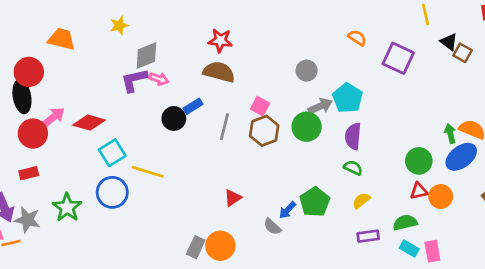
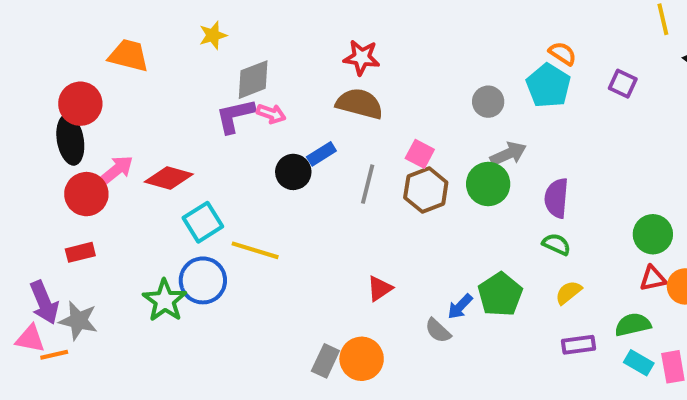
purple square: (398, 58) -> (623, 84), size x0.6
cyan pentagon: (348, 98) -> (548, 86), moved
green star: (67, 207) -> (165, 301), moved

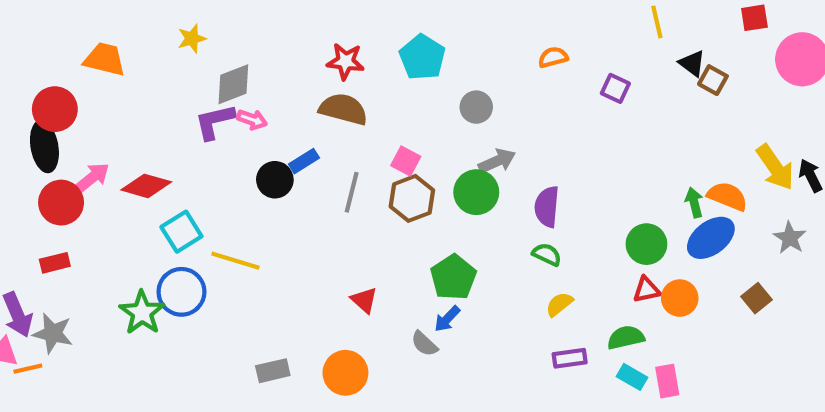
orange semicircle: (562, 53) -> (553, 57), turned -48
cyan pentagon: (548, 86) -> (422, 57), moved
red triangle: (380, 288) -> (364, 300), turned -44
green pentagon: (500, 294) -> (453, 277), moved
gray rectangle: (325, 361) -> (273, 371), moved, turned 52

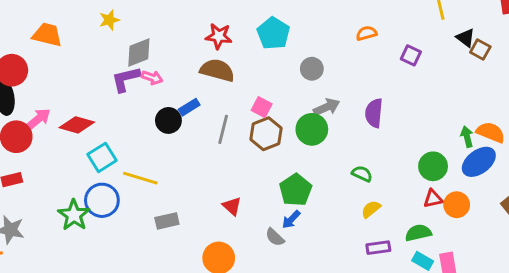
purple semicircle: (547, 207) -> (374, 113), moved
gray rectangle: (273, 371) -> (167, 221), moved

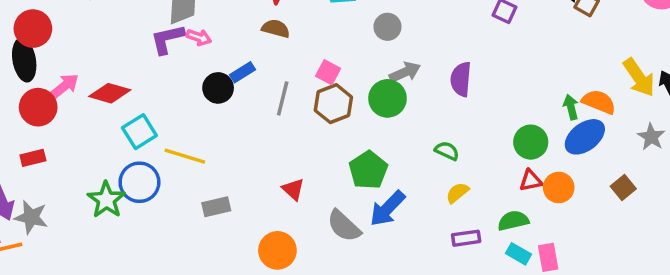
brown semicircle: (217, 70) -> (276, 29), size x0.7
blue arrow: (291, 219) -> (387, 208), moved, size x1.6
gray semicircle: (275, 237) -> (344, 226), size x1.5

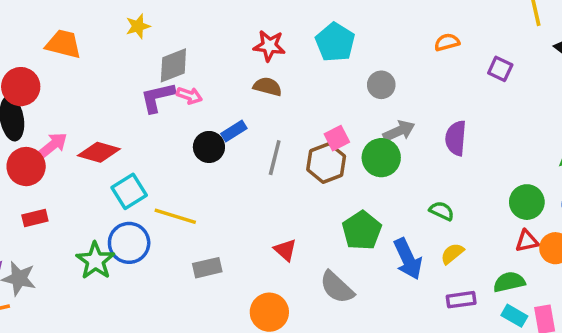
pink square: (328, 72) -> (337, 138), moved, turned 35
red rectangle: (33, 158) -> (35, 218), moved
blue arrow: (387, 208) -> (408, 259), moved, turned -69

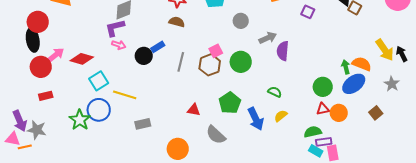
pink arrow: (189, 95) -> (119, 45), moved
gray arrow: (399, 131) -> (268, 38), moved
red triangle: (285, 250) -> (194, 110), moved, turned -32
purple rectangle: (461, 300) -> (324, 142), moved

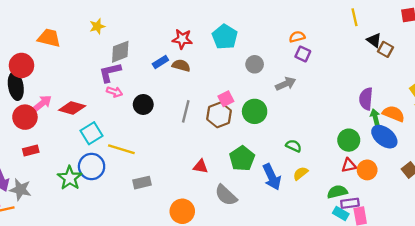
purple square: (308, 12) -> (303, 54), moved
blue rectangle: (158, 47) -> (160, 62), moved
purple semicircle: (283, 51) -> (366, 99), moved
blue ellipse: (354, 84) -> (384, 137), turned 75

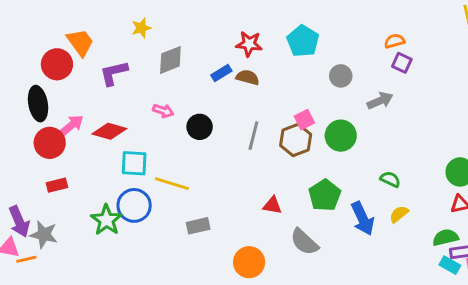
orange trapezoid: (49, 38) -> (80, 42), turned 40
red circle: (22, 65) -> (57, 64), moved
purple L-shape: (110, 72) -> (114, 73), moved
cyan square: (92, 133) -> (134, 163), turned 35

